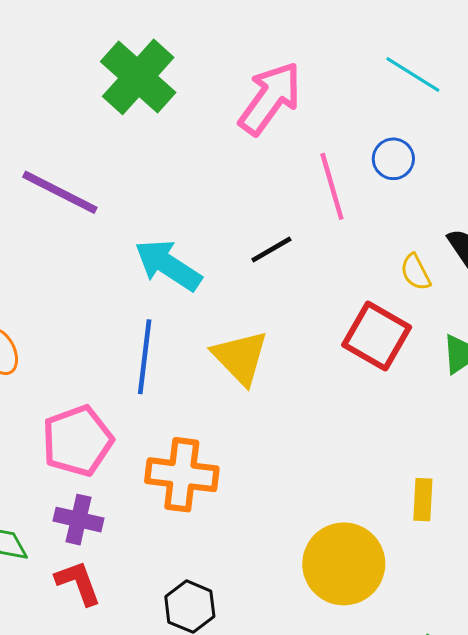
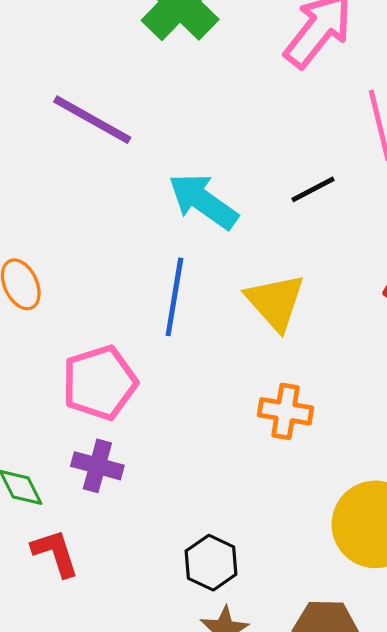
orange cross: (182, 475) -> (285, 411), moved, size x0.7
red L-shape: (78, 583) -> (55, 553), moved

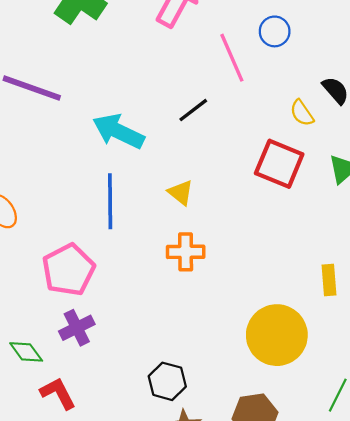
yellow triangle: (275, 302) -> (181, 193), size x0.6
orange cross: (285, 411) -> (186, 252), moved
purple cross: (97, 466) -> (77, 328), turned -32

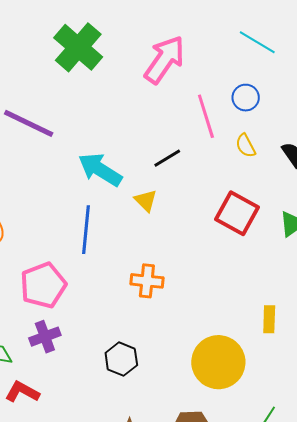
yellow semicircle: (302, 113) -> (246, 146), moved
yellow triangle: (181, 193) -> (146, 201), moved
black hexagon: (167, 381) -> (121, 359), moved
red L-shape: (58, 393) -> (22, 392), turned -40

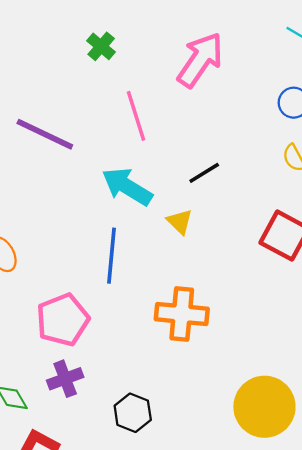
green cross: (78, 47) -> (101, 46), size x0.5
pink line: (206, 116) -> (136, 116), moved
orange cross: (147, 281) -> (182, 314), size x1.4
black hexagon: (121, 359) -> (133, 413), moved

